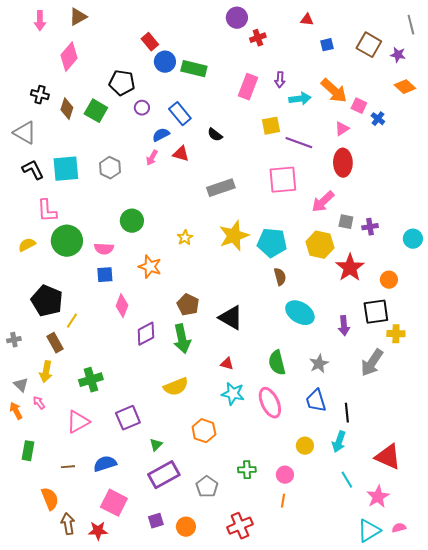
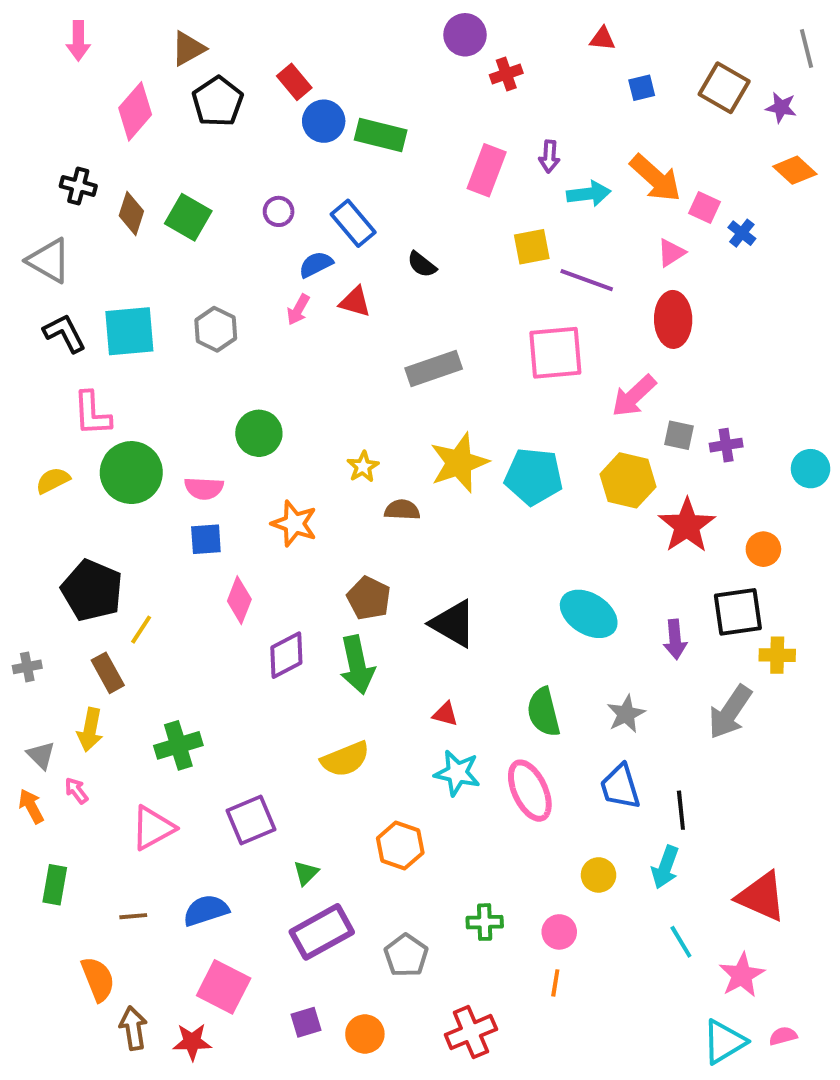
brown triangle: (78, 17) -> (188, 49), moved
black pentagon: (122, 83) -> (218, 102), moved, turned 30
brown semicircle: (280, 277) -> (402, 510), moved, turned -72

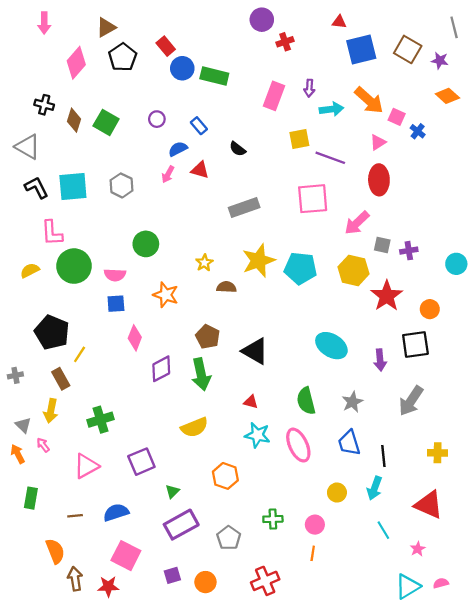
blue square: (642, 88) -> (361, 49), size x2.0
blue rectangle: (353, 223) -> (199, 126), size x0.7
yellow cross: (777, 655) -> (438, 453), moved
pink star: (742, 975) -> (418, 549), size x0.6

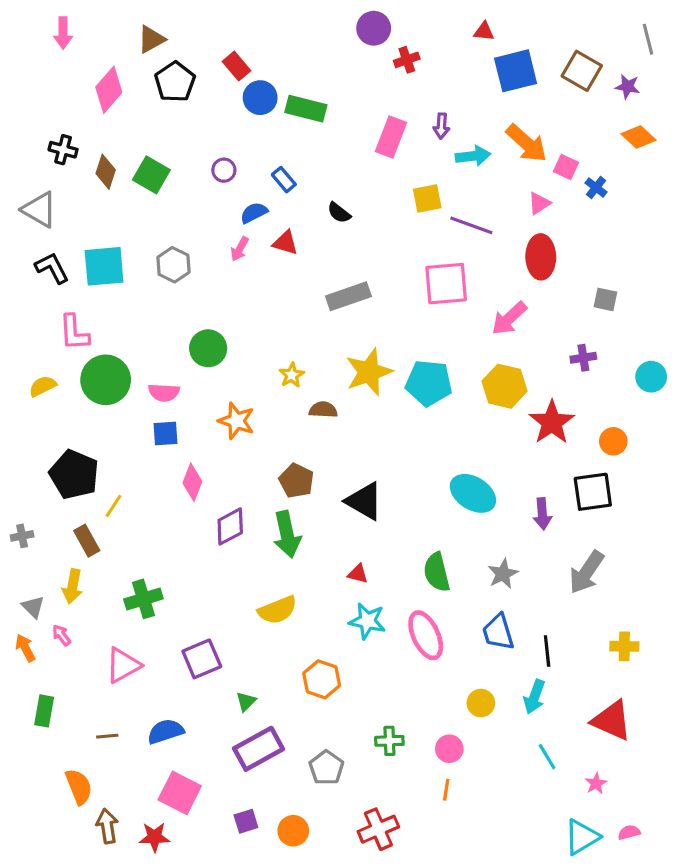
gray square: (382, 245) -> (605, 299), moved

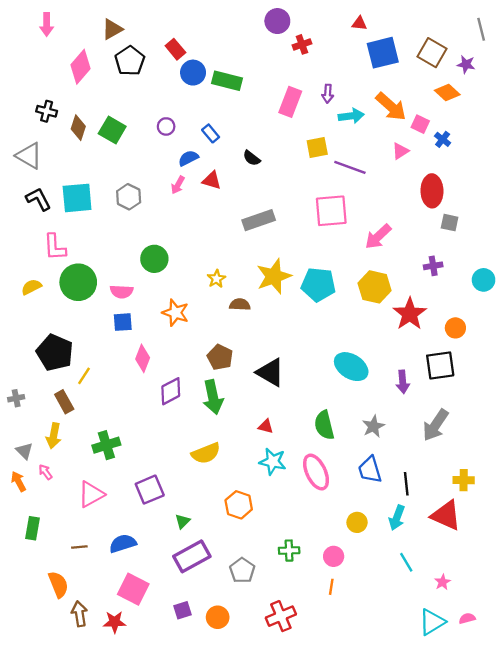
orange diamond: (639, 137) -> (447, 92), moved
red ellipse: (541, 257) -> (432, 191), moved
red triangle: (612, 720) -> (446, 515), moved

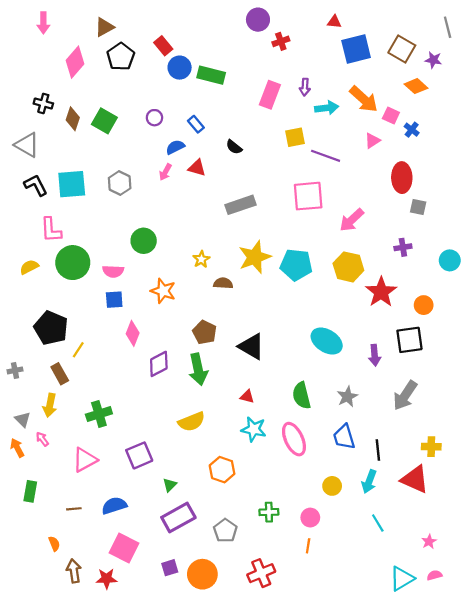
pink star: (443, 582) -> (429, 541), moved
orange semicircle: (58, 584) -> (54, 544), size x0.6
orange circle: (218, 617) -> (202, 574), size x1.4

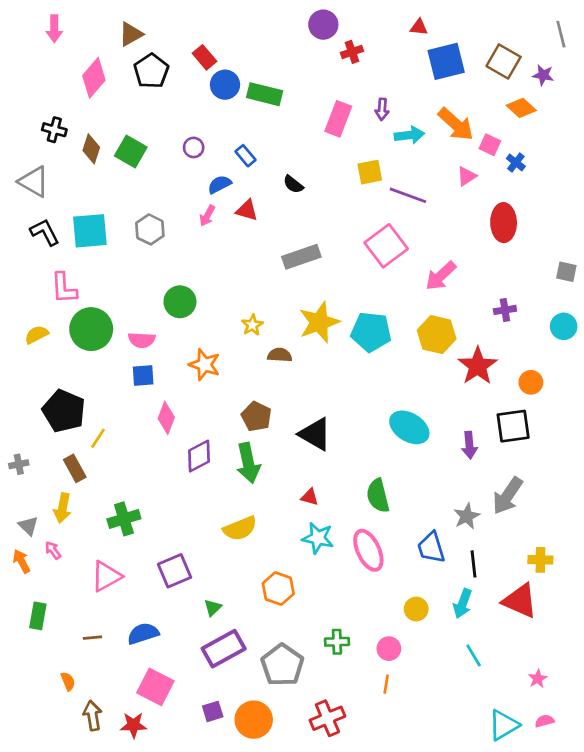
pink square: (308, 196) -> (386, 246), turned -32
gray square: (418, 207) -> (566, 272), moved
gray star: (347, 397) -> (467, 516), moved
gray pentagon: (225, 531) -> (282, 665), size x1.4

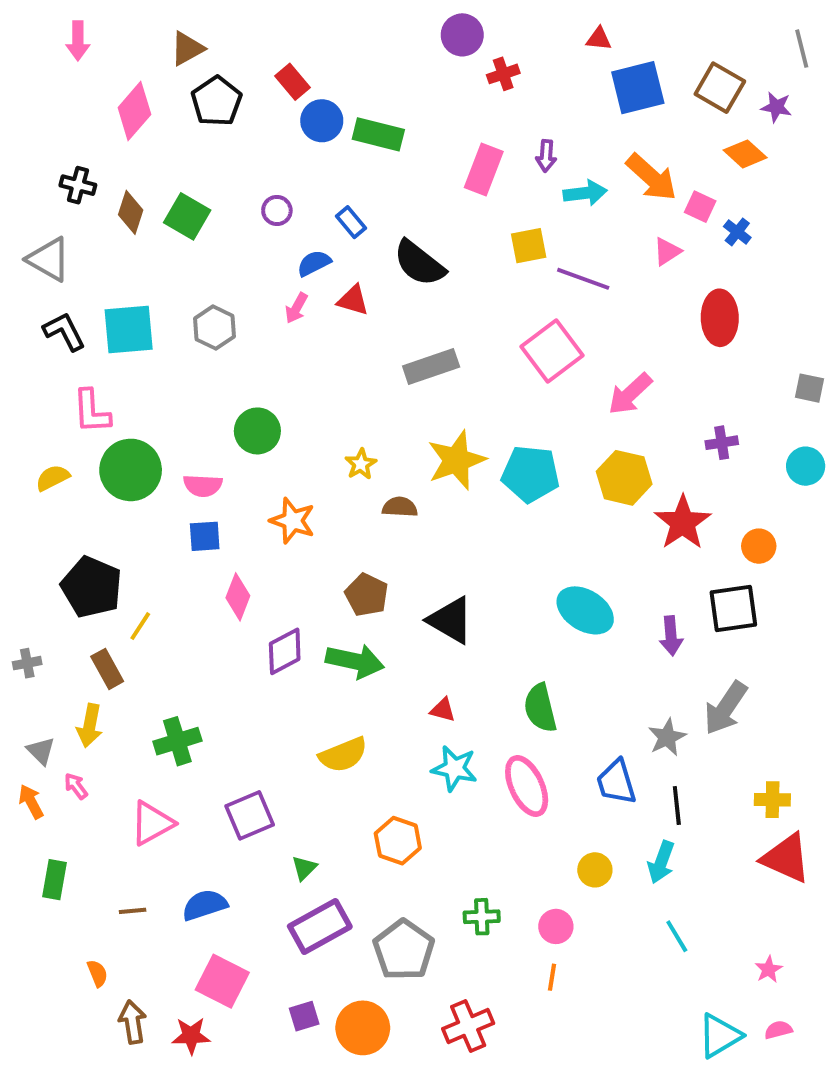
black semicircle: (293, 184) -> (419, 263), size x1.8
green arrow: (248, 463) -> (355, 661), turned -66
red triangle: (520, 601) -> (786, 858), moved

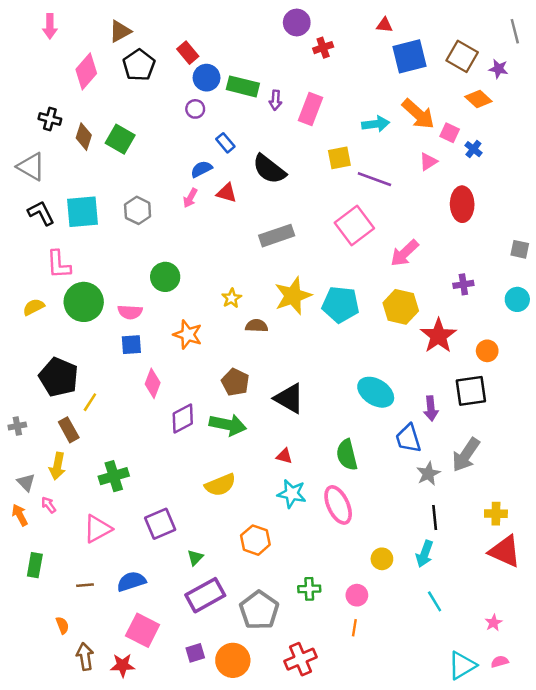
purple arrow: (546, 156) -> (275, 100), moved
purple circle: (277, 210) -> (195, 109), moved
blue trapezoid: (616, 782) -> (408, 439), moved

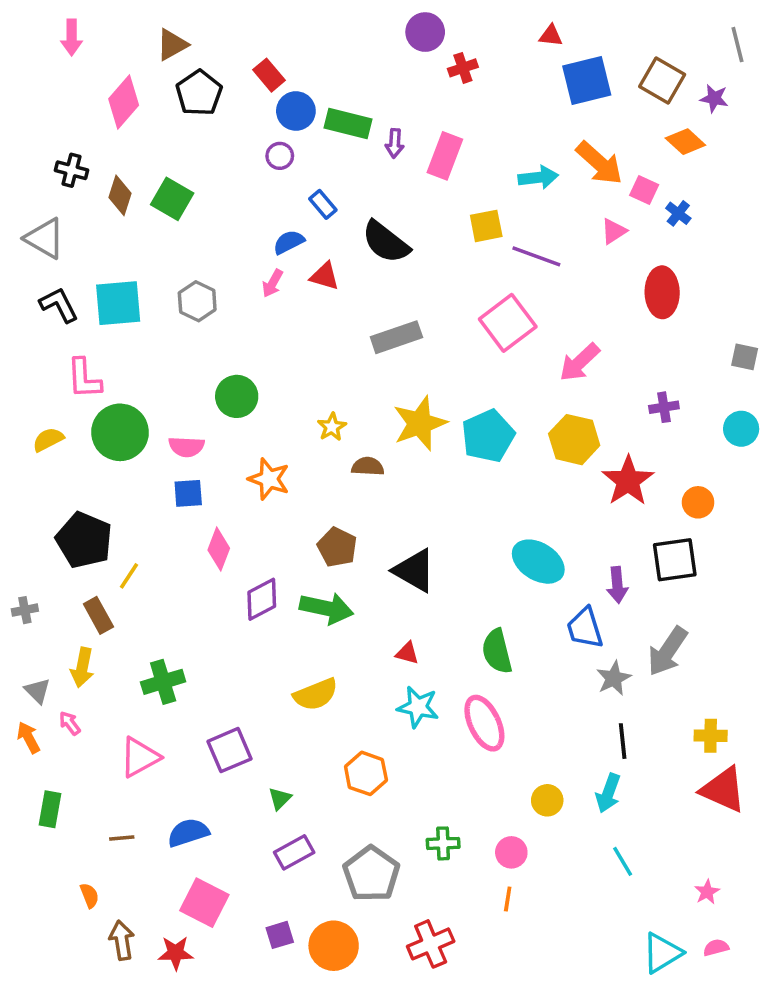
cyan pentagon: (341, 304) -> (488, 436), turned -30
purple rectangle: (205, 595) -> (294, 852), size x0.7

